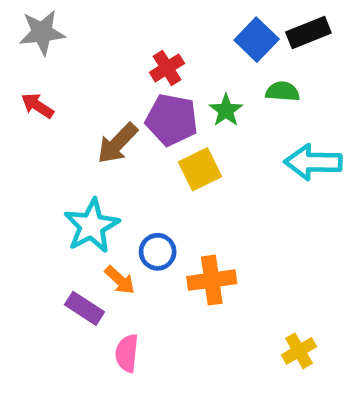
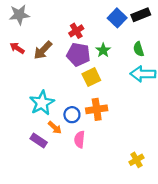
green semicircle: (283, 91) -> (139, 49), moved, turned -112
brown arrow: (117, 143) -> (43, 50), moved
orange cross: (212, 280) -> (97, 109), moved
pink semicircle: (127, 353) -> (79, 139), moved

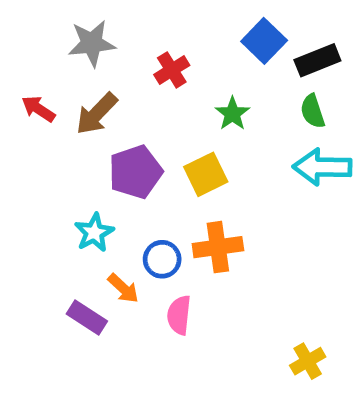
gray star: (19, 15) -> (92, 43), moved
black rectangle: (141, 15) -> (317, 60), moved
purple pentagon: (78, 55) -> (135, 172), moved, turned -30
cyan star: (42, 103) -> (94, 233), size x0.7

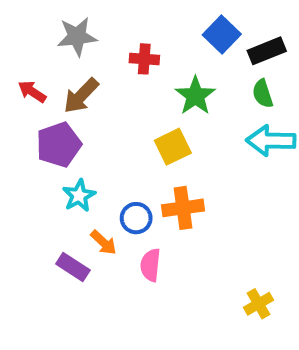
red cross: (172, 70) -> (144, 59), turned 36
green star: (232, 114) -> (195, 96), size x1.4
purple pentagon: (135, 172) -> (59, 145), moved

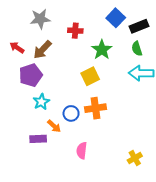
pink semicircle: (150, 265) -> (82, 151), moved
purple rectangle: (73, 267) -> (38, 139), turned -35

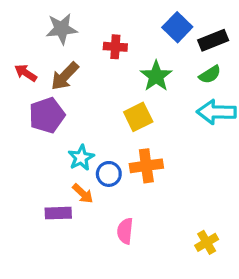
green semicircle: (137, 49) -> (210, 74), turned -104
cyan star: (41, 102) -> (81, 158), moved

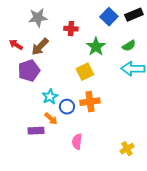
black rectangle: (213, 40) -> (134, 15), moved

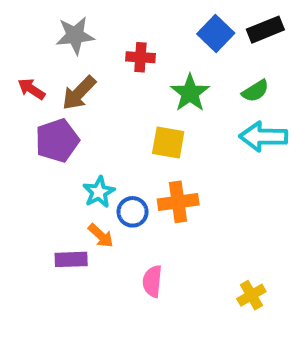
yellow square: (85, 72) -> (168, 142), turned 36

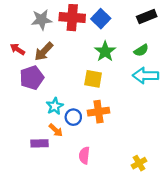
blue square: (216, 33) -> (101, 19), moved
red cross: (140, 57) -> (72, 18), moved, size x1.6

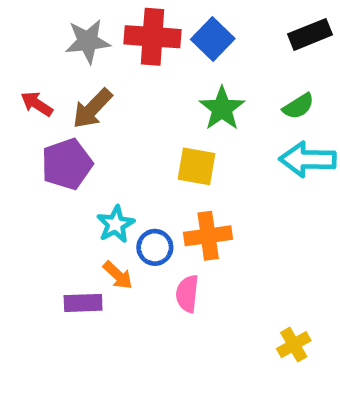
pink semicircle: (84, 155) -> (187, 294), moved

